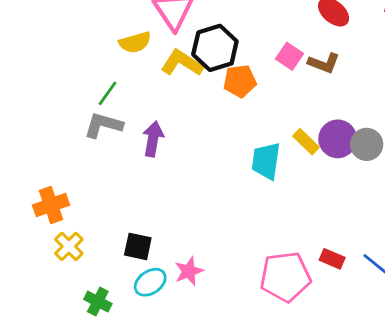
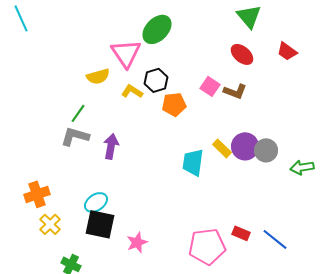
black hexagon: (215, 48) -> (156, 80), size x0.7
yellow L-shape: (182, 63) -> (132, 91), size x0.7
black square: (138, 246) -> (100, 224), size x1.4
cyan ellipse: (150, 282) -> (96, 202), moved

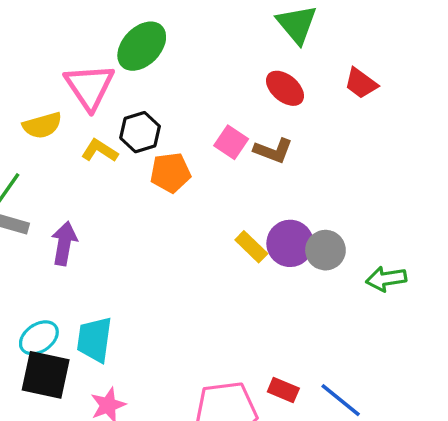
cyan trapezoid: (193, 162) -> (95, 339), moved

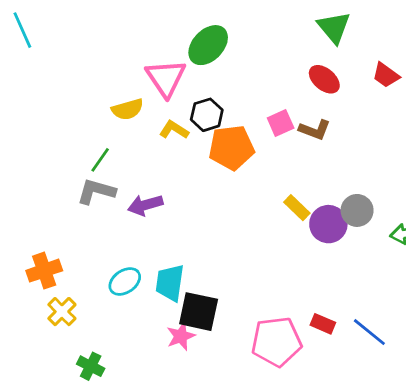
pink square: (231, 142) -> (281, 123), turned 32
orange pentagon: (170, 173) -> (231, 148), size x1.4
purple arrow: (64, 243) -> (145, 205), turned -116
purple circle: (290, 243) -> (328, 224), moved
black square: (46, 375) -> (199, 312), moved

